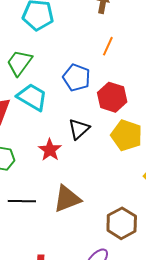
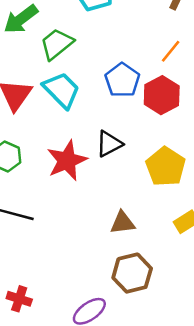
red hexagon: (112, 97) -> (162, 95), moved
red star: (50, 150) -> (67, 161), size x1.4
brown triangle: (67, 199) -> (123, 223), moved, size x0.7

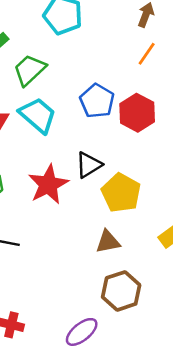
orange line: (171, 51) -> (147, 54), moved
yellow pentagon: (166, 167) -> (121, 193), moved

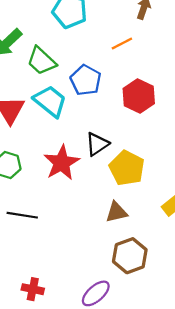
orange line: (147, 54) -> (122, 43), moved, turned 30
green trapezoid: (30, 70) -> (41, 61), turned -92
blue pentagon: (97, 101) -> (86, 80), moved

